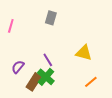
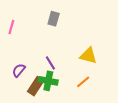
green cross: (46, 77) -> (48, 81), turned -30
orange line: (91, 82) -> (83, 82), moved

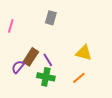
brown rectangle: (36, 86) -> (31, 57), moved

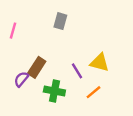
purple line: (48, 60) -> (77, 71), moved

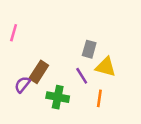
gray rectangle: (60, 21) -> (89, 49), moved
orange line: (94, 92) -> (99, 98), turned -42

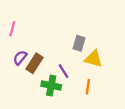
purple line: (82, 76) -> (63, 71), moved
purple semicircle: (22, 85) -> (20, 58), moved

